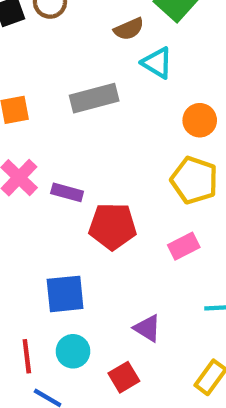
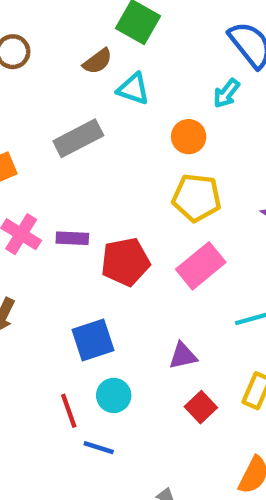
pink rectangle: (184, 246) -> (201, 266), size x1.5
purple triangle: (147, 328) -> (183, 356), turned -32
red square: (124, 377) -> (201, 407), moved

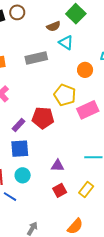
yellow pentagon: (197, 198) -> (65, 95), moved
purple rectangle: (72, 238) -> (18, 125), moved, turned -64
pink rectangle: (201, 266) -> (88, 110), moved

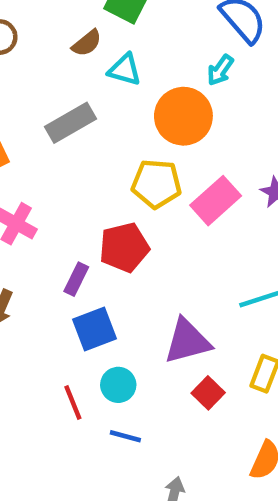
orange circle: (85, 70) -> (183, 116), size x1.6
purple triangle: (58, 166) -> (187, 341), size x1.6
blue line: (10, 197) -> (125, 436), moved

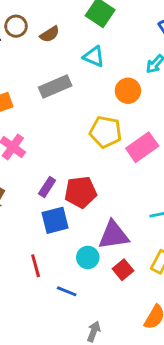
brown semicircle: (87, 43) -> (50, 34), moved
orange circle: (183, 116) -> (128, 91), size x0.7
red pentagon: (124, 247) -> (81, 192), moved
cyan circle: (118, 385) -> (88, 257), moved

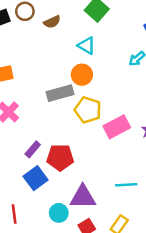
gray rectangle: (55, 86) -> (60, 93), moved
orange circle: (128, 91) -> (82, 75), moved
blue square: (55, 220) -> (36, 178), turned -30

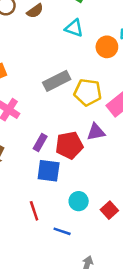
orange circle: (82, 75) -> (107, 47), moved
blue square: (36, 178) -> (49, 171), turned -35
purple triangle: (83, 197) -> (96, 132), moved, size x0.7

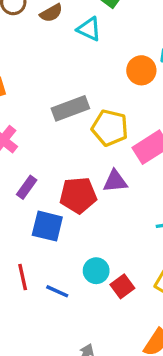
cyan triangle: (74, 28) -> (89, 29), moved
purple rectangle: (40, 143) -> (27, 187), moved
cyan circle: (79, 201) -> (96, 271), moved
blue line: (62, 231) -> (57, 291), moved

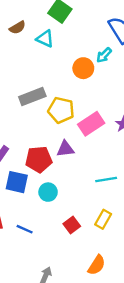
cyan circle: (96, 271) -> (48, 192), moved

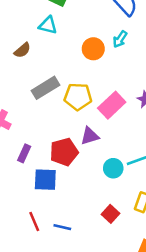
brown semicircle: (17, 28) -> (22, 50), moved
cyan arrow: (104, 55) -> (120, 39), moved
cyan circle: (48, 192) -> (113, 168), moved

